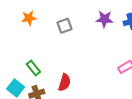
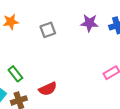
red semicircle: (64, 82) -> (48, 89), turned 48

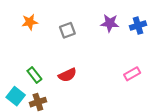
red semicircle: (48, 89) -> (67, 75), moved

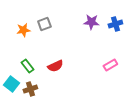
orange star: (30, 22) -> (23, 30), moved
gray square: (67, 30) -> (44, 24), moved

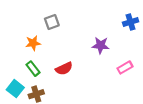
purple star: (91, 22) -> (101, 45), moved
orange star: (23, 30) -> (33, 43), moved

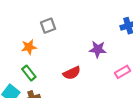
red semicircle: (64, 69) -> (72, 73), moved

